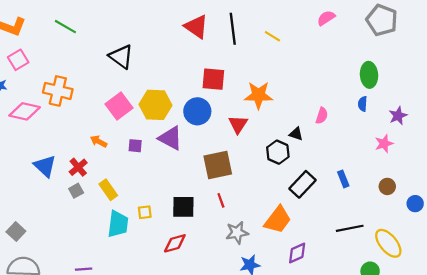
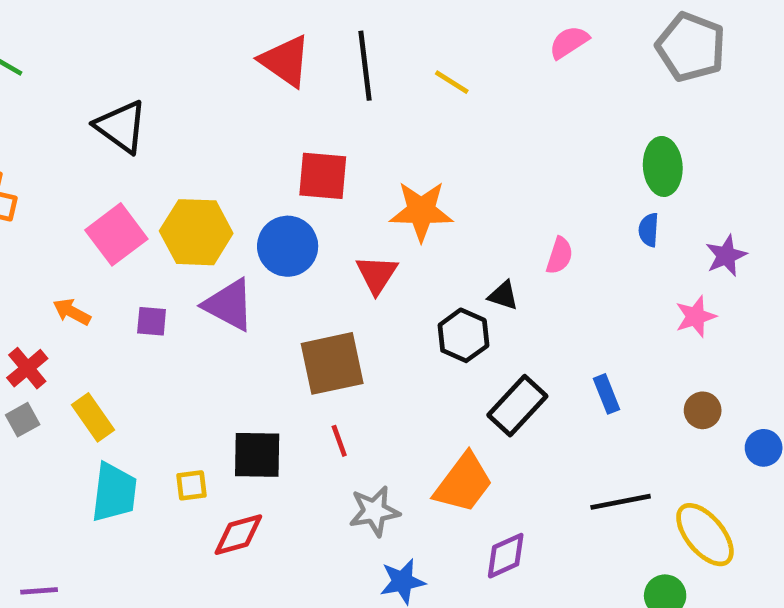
yellow square: (145, 212) -> (191, 485), moved

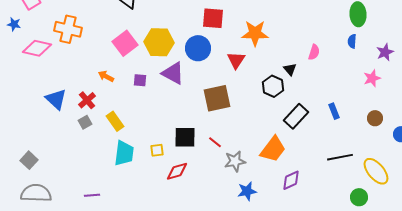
black triangle: (503, 295) -> (290, 69), turned 32
red line: (339, 441) -> (215, 142), moved, turned -32

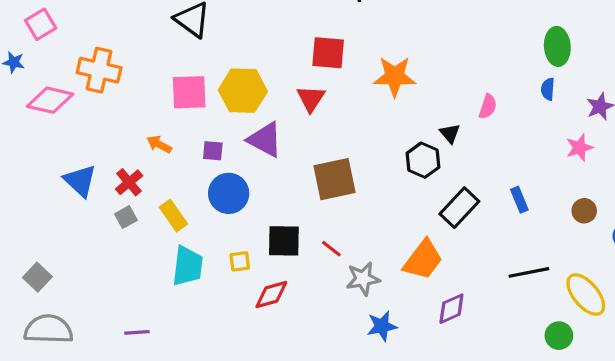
pink square: (125, 43) -> (189, 92), turned 35
blue circle: (198, 48) -> (229, 193), moved
red triangle: (236, 60) -> (311, 99), moved

